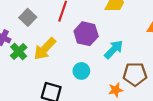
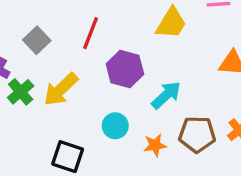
orange star: (116, 90) -> (155, 145), moved

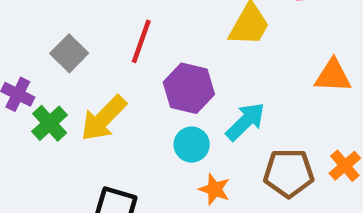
cyan circle: (115, 126) -> (192, 145), moved
orange star: (155, 145) -> (215, 189), moved, turned 30

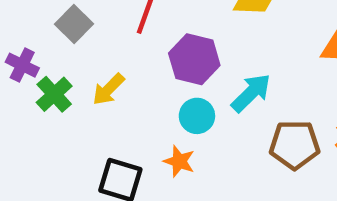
yellow arrow: (104, 118) -> (108, 89), size x0.7
orange star: (215, 189) -> (179, 161), moved

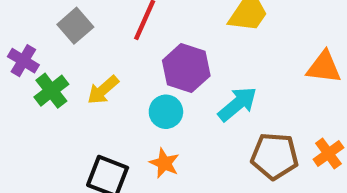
cyan circle: (197, 116) -> (166, 112), moved

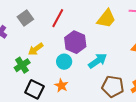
green cross: (51, 91) -> (22, 65), moved

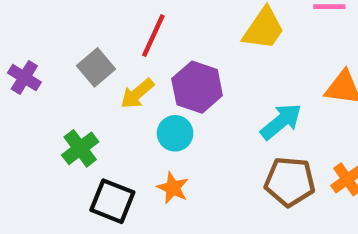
gray square: (25, 18) -> (96, 67), moved
yellow arrow: (36, 49) -> (137, 94), moved
cyan arrow: (98, 61) -> (281, 121), moved

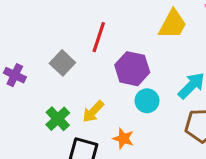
yellow arrow: (137, 94) -> (93, 112), moved
cyan circle: (175, 133) -> (147, 101), moved

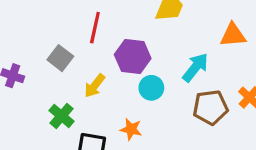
yellow arrow: (93, 112) -> (95, 86), moved

